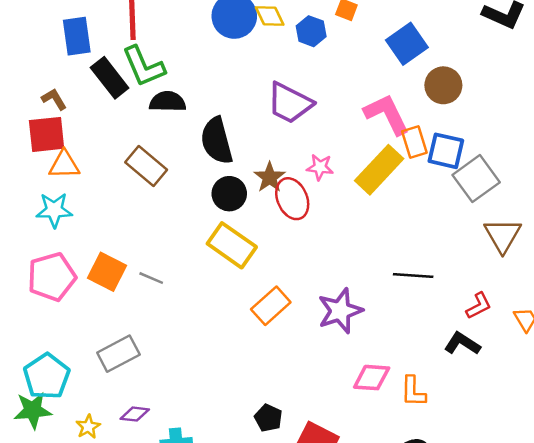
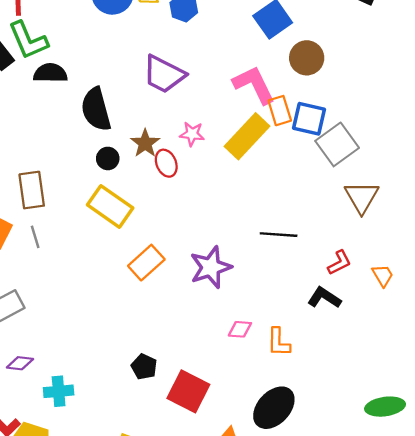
brown rectangle: (146, 166) -> (32, 190), moved, turned 42
black circle: (229, 194) -> (108, 158), size x0.7
red ellipse: (292, 199) -> (166, 163), size x0.7
gray line: (151, 278) -> (35, 237), turned 50
pink diamond: (372, 378) -> (240, 329), size x0.7

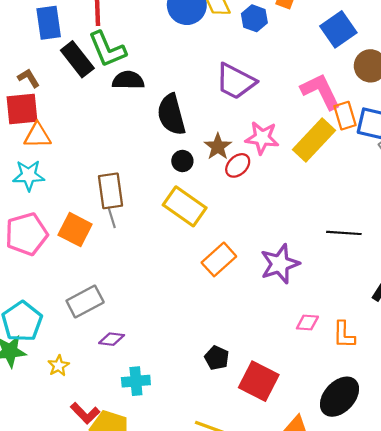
pink star: (192, 134) -> (262, 138), size x1.4
red ellipse: (166, 163) -> (238, 165), turned 70
gray line: (35, 237) -> (112, 217), moved
purple diamond: (20, 363) -> (112, 339), moved

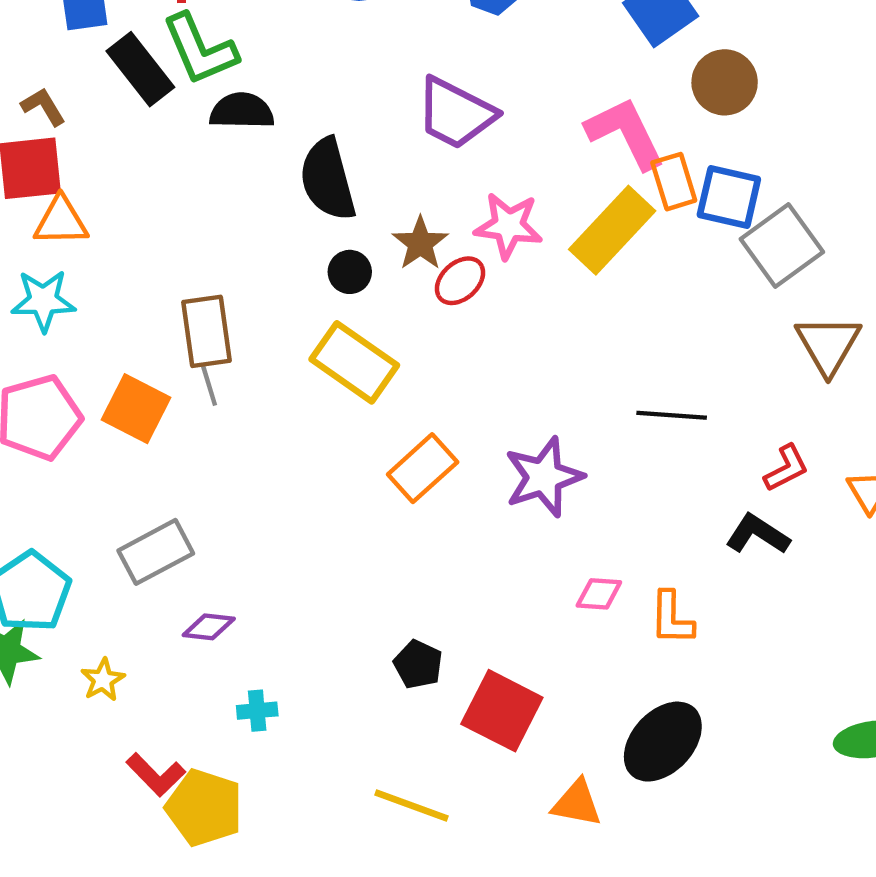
cyan cross: (136, 381) -> (257, 711), size x0.7

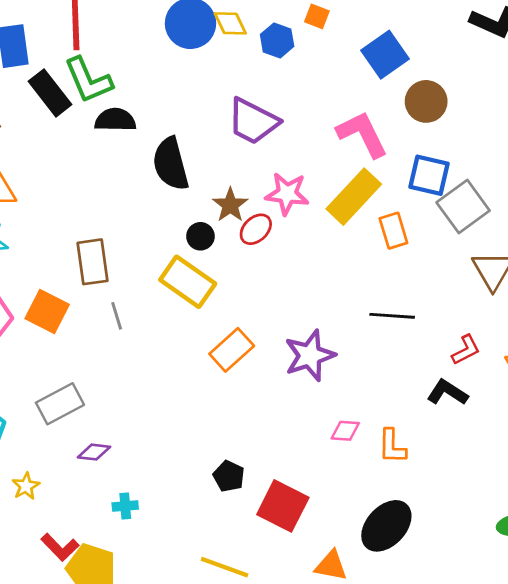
orange rectangle: (674, 182) -> (393, 231), moved
black circle: (350, 272) -> (200, 236), moved
gray line: (209, 384) -> (117, 316), moved

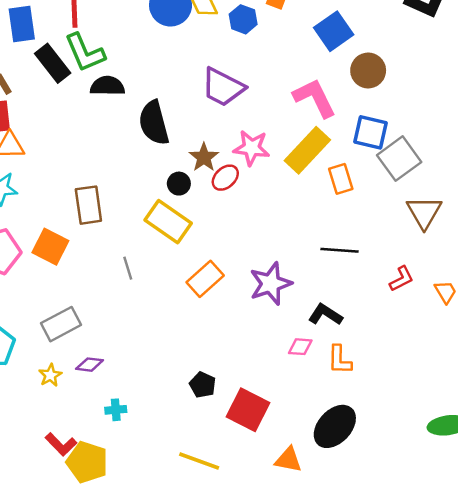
gray line: (117, 316) -> (128, 268), moved
black L-shape: (447, 392) -> (325, 315), moved
yellow star: (26, 486) -> (50, 375), moved

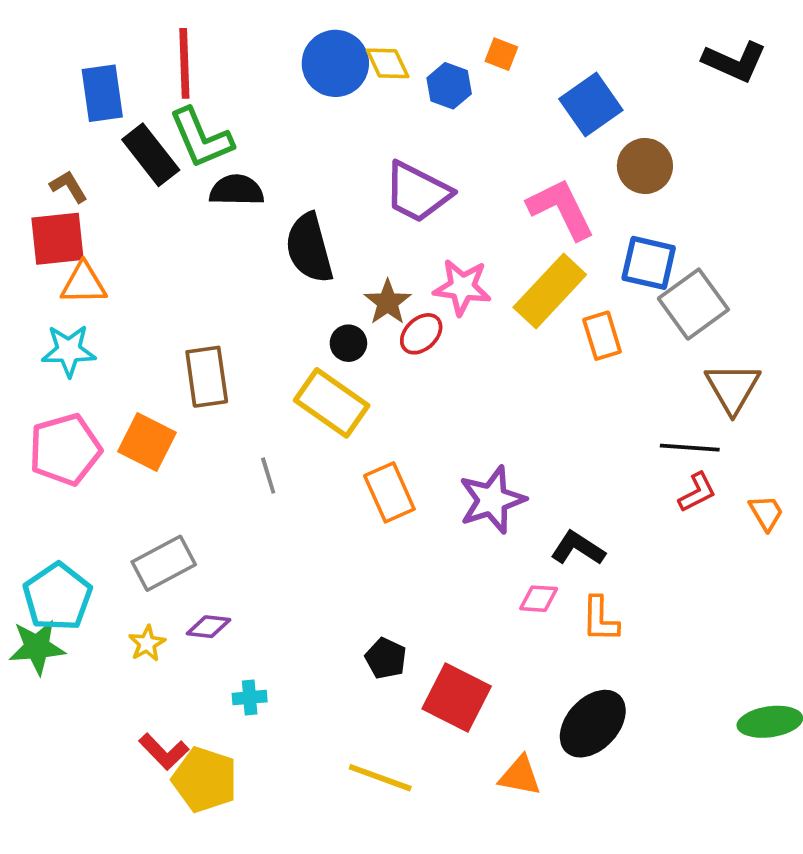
black line: (340, 250) -> (690, 448), moved
orange rectangle: (205, 279) -> (389, 492), turned -72

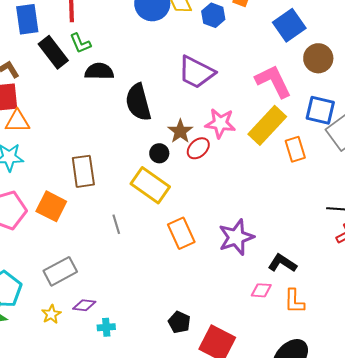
green L-shape: (201, 138) -> (80, 43), size x0.6
cyan cross: (250, 698) -> (106, 327), moved

